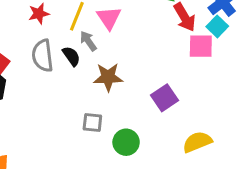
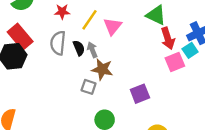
gray arrow: (88, 41) -> (92, 50), moved
pink square: (201, 46) -> (175, 62), turned -36
gray square: (92, 122) -> (89, 87), moved

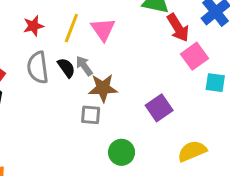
cyan square: (190, 50) -> (215, 83), moved, turned -35

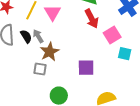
red arrow: (178, 28) -> (92, 19), moved
brown star: (103, 88) -> (50, 52), turned -30
purple square: (159, 108) -> (86, 68), turned 30

